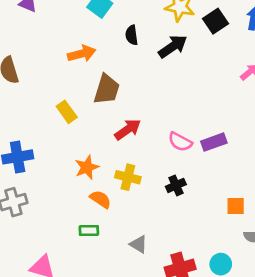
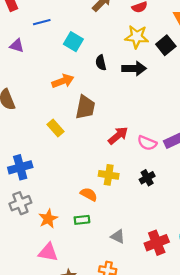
black arrow: (173, 46) -> (134, 68), turned 40
red arrow: (128, 129) -> (118, 136), moved
orange star: (87, 167) -> (48, 219), moved
gray triangle: (139, 244) -> (118, 237), moved

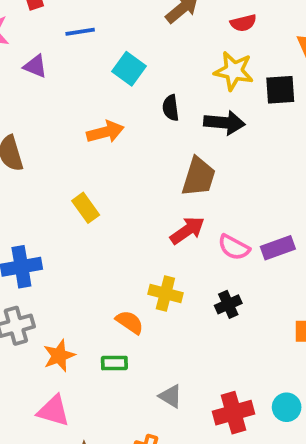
black square: (166, 45) -> (280, 90), turned 30
brown trapezoid: (85, 107) -> (199, 177), moved

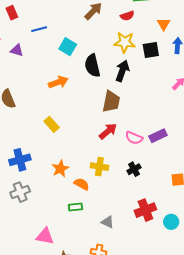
black semicircle: (171, 108) -> (92, 66), size x1.6
black arrow: (224, 123) -> (122, 71), turned -70
orange star: (59, 356) -> (60, 169), moved
red cross: (234, 413) -> (145, 210), moved

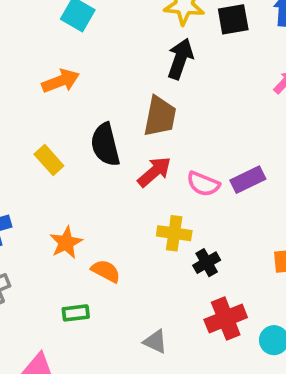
black semicircle: (92, 66) -> (105, 145), moved
yellow cross: (99, 167) -> (174, 233), moved
black cross: (134, 169) -> (207, 263), moved
green rectangle: (75, 207) -> (76, 313), moved

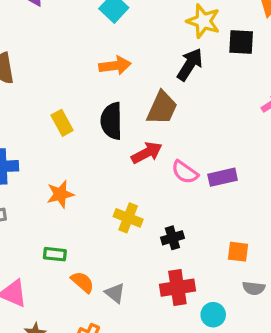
orange arrow: (61, 81) -> (115, 66), moved
yellow cross: (174, 233) -> (128, 218), moved
orange semicircle: (106, 271) -> (83, 282), moved

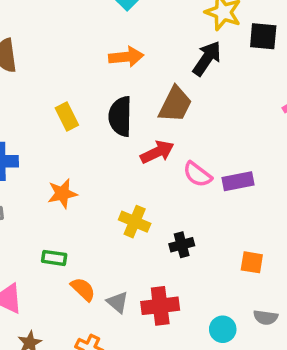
red cross: (177, 288) -> (160, 306), moved
gray semicircle: (254, 288) -> (266, 317), moved

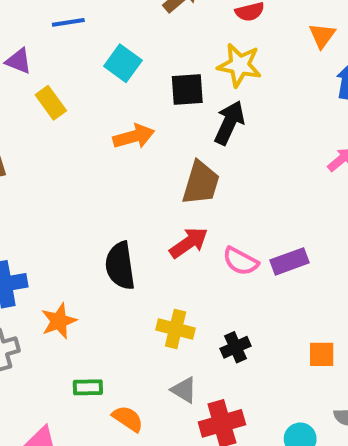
black square: (263, 36) -> (187, 90), moved
black semicircle: (120, 116) -> (120, 266), moved
yellow rectangle: (67, 117) -> (51, 103), moved
orange star: (62, 194) -> (59, 321), moved
gray triangle: (118, 302) -> (184, 390), moved

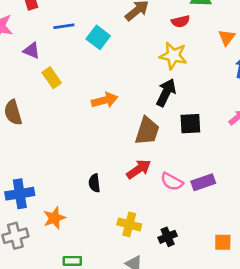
cyan square: (123, 63) -> (98, 37), moved
black square: (187, 90) -> (190, 124), moved
black semicircle: (120, 266) -> (94, 183), size x0.6

